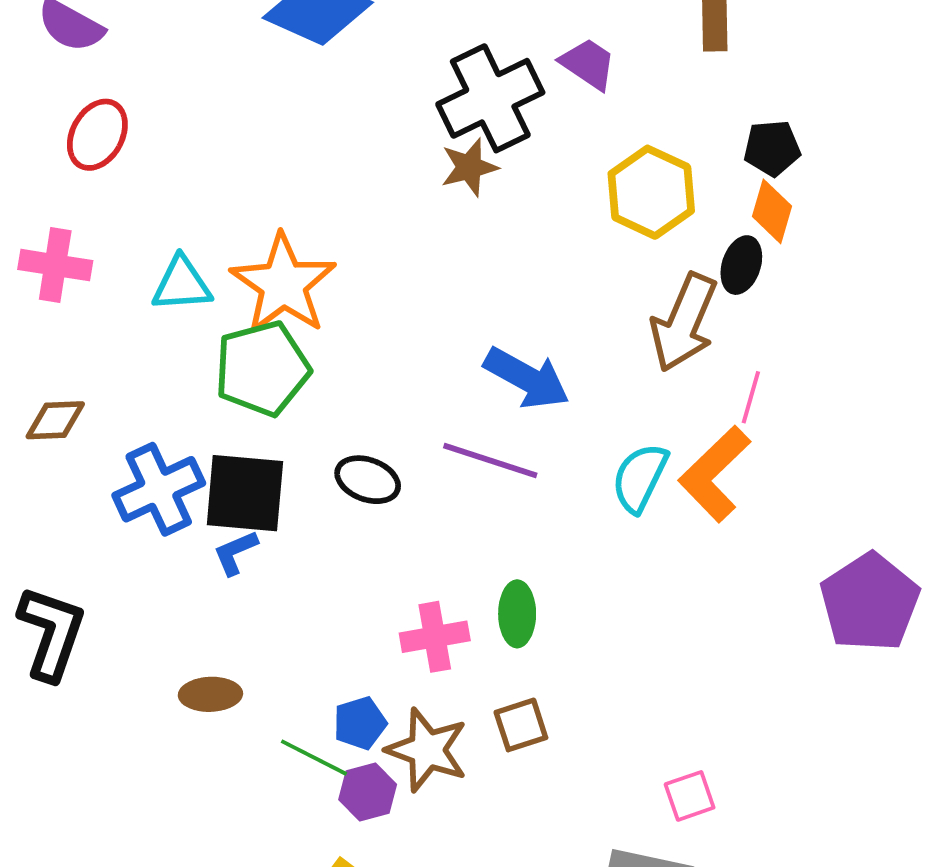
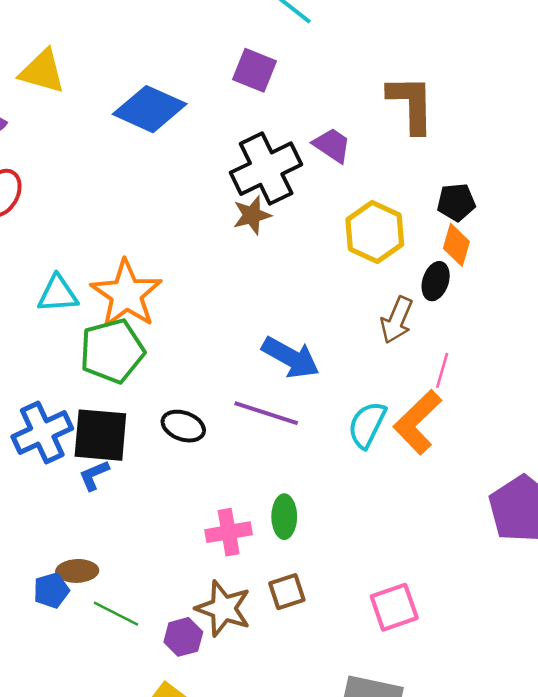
brown arrow: (684, 323) -> (397, 320), size x0.7
blue pentagon: (360, 723) -> (51, 590), moved
green line: (314, 758) -> (116, 614), moved
pink square: (690, 796) -> (394, 607), moved, size x1.4

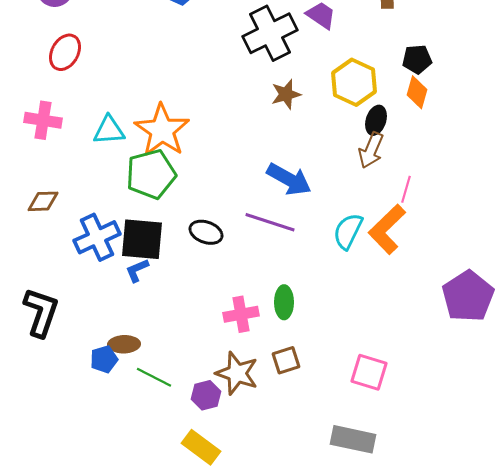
brown star: (252, 215) -> (286, 94), moved
black ellipse: (436, 281) -> (376, 120), moved
pink square: (394, 607) -> (369, 372), turned 36

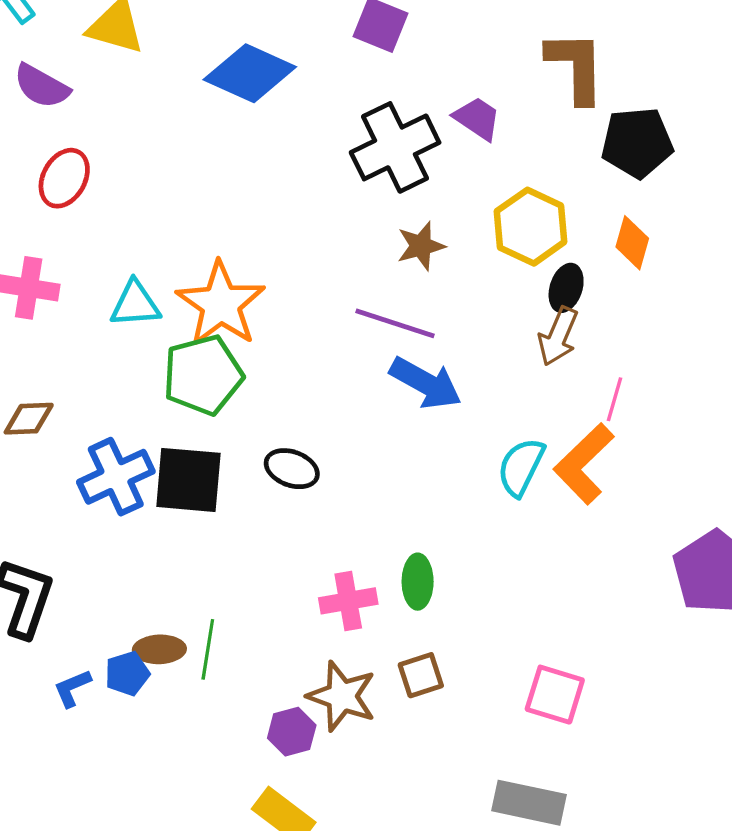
black pentagon: (417, 59) -> (637, 143), moved, size x1.5
purple line: (270, 222) -> (395, 323), moved
blue L-shape: (137, 270) -> (72, 688), moved
green line: (154, 377) -> (208, 649), moved, turned 72

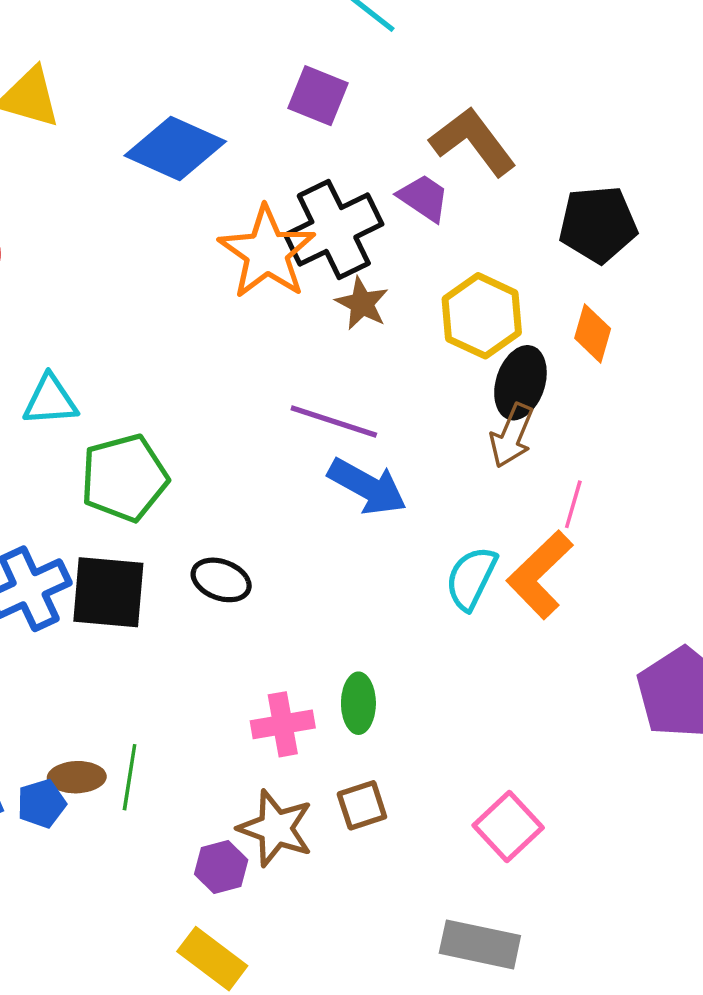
brown L-shape: (576, 67) -> (473, 141), moved, turned -36
brown star: (421, 246) -> (362, 303), moved, turned -30
black ellipse: (566, 288) -> (520, 383), size x1.4
orange star: (221, 304) -> (267, 252), moved
pink square: (555, 695) -> (508, 826), turned 30

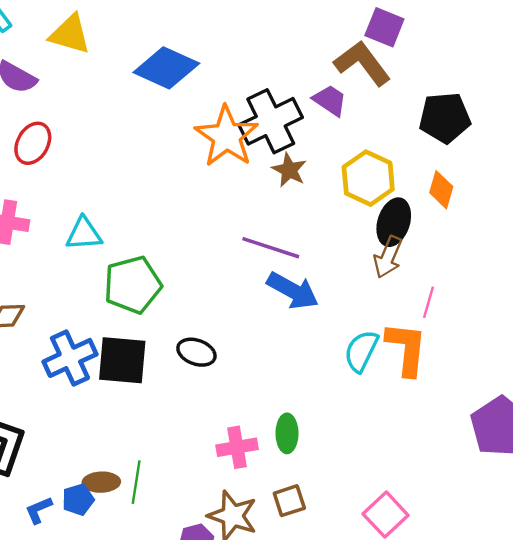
purple square: (318, 96) -> (384, 27), moved
orange L-shape: (540, 575) -> (406, 349), turned 140

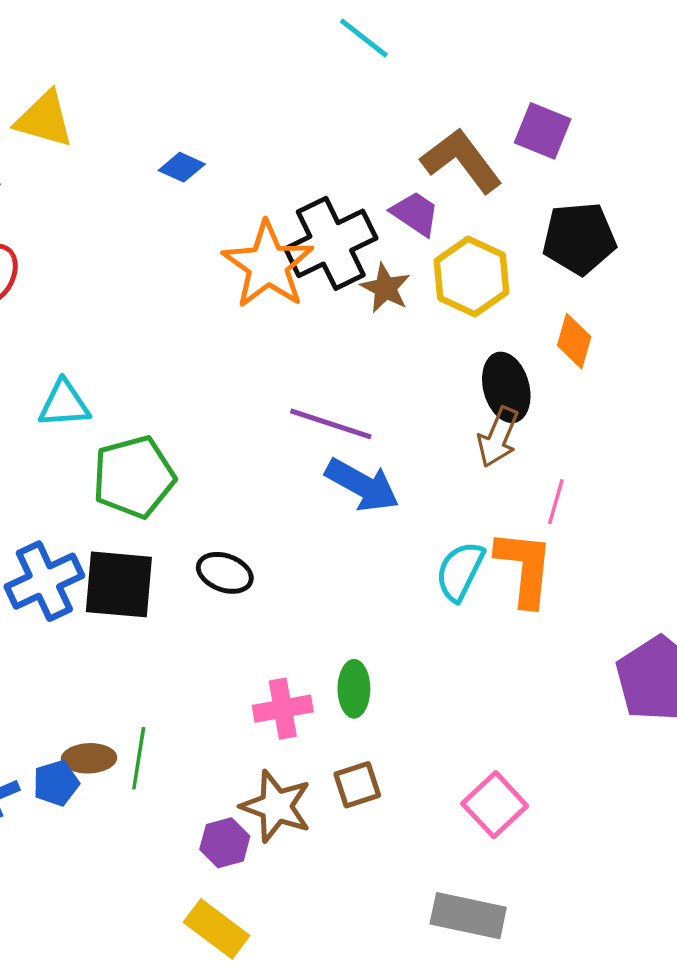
purple square: (384, 27) -> (543, 131), moved
blue diamond: (166, 68) -> (182, 167), size x0.5
brown star: (289, 170) -> (385, 288), moved
yellow hexagon: (368, 178) -> (472, 276), moved
black ellipse: (394, 222) -> (506, 387), turned -33

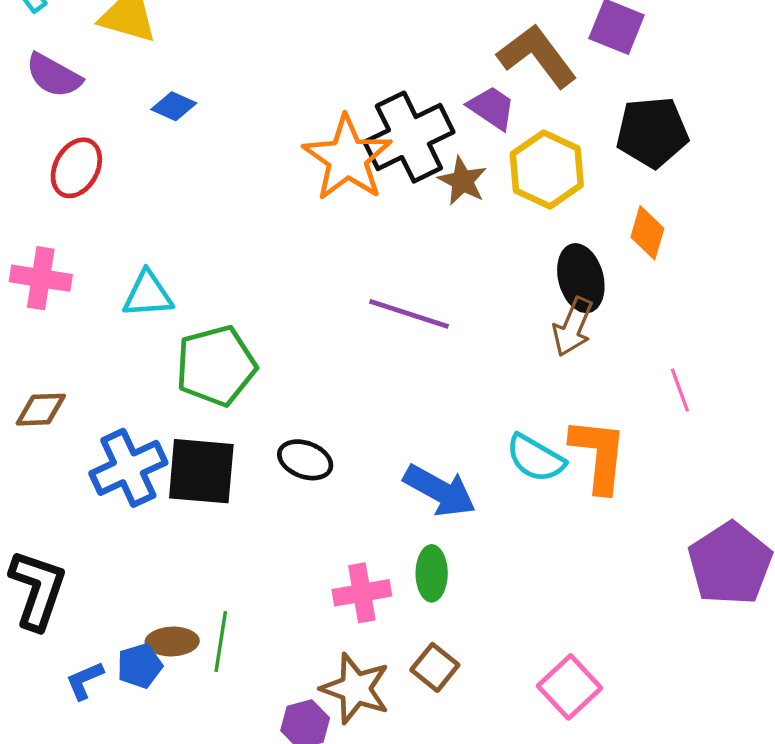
blue diamond: (182, 167) -> (174, 106), moved
blue arrow: (362, 485) -> (440, 491), moved
pink line: (556, 502) -> (680, 390), moved, turned -36
cyan semicircle: (460, 571) -> (535, 458), turned -86
brown square: (357, 785) -> (435, 667), turned -33

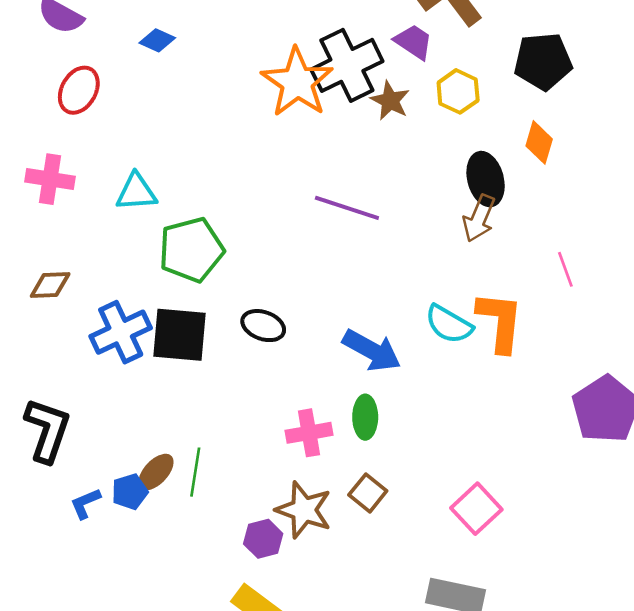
yellow hexagon: (547, 169) -> (458, 91), size x0.7
brown ellipse: (172, 641) -> (156, 472), turned -45

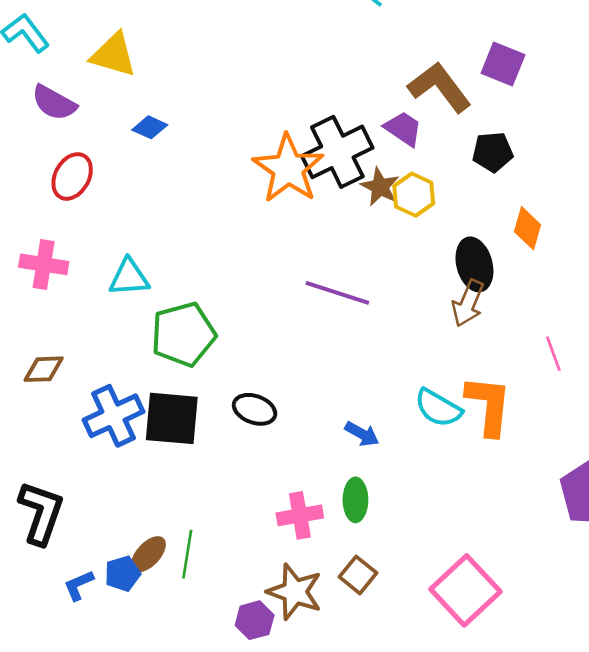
black pentagon: (543, 61) -> (493, 152), moved, size x0.7
yellow hexagon: (458, 91) -> (414, 195), moved
blue arrow: (372, 350) -> (362, 434), size x0.6
pink square: (476, 509) -> (465, 590), size x1.4

